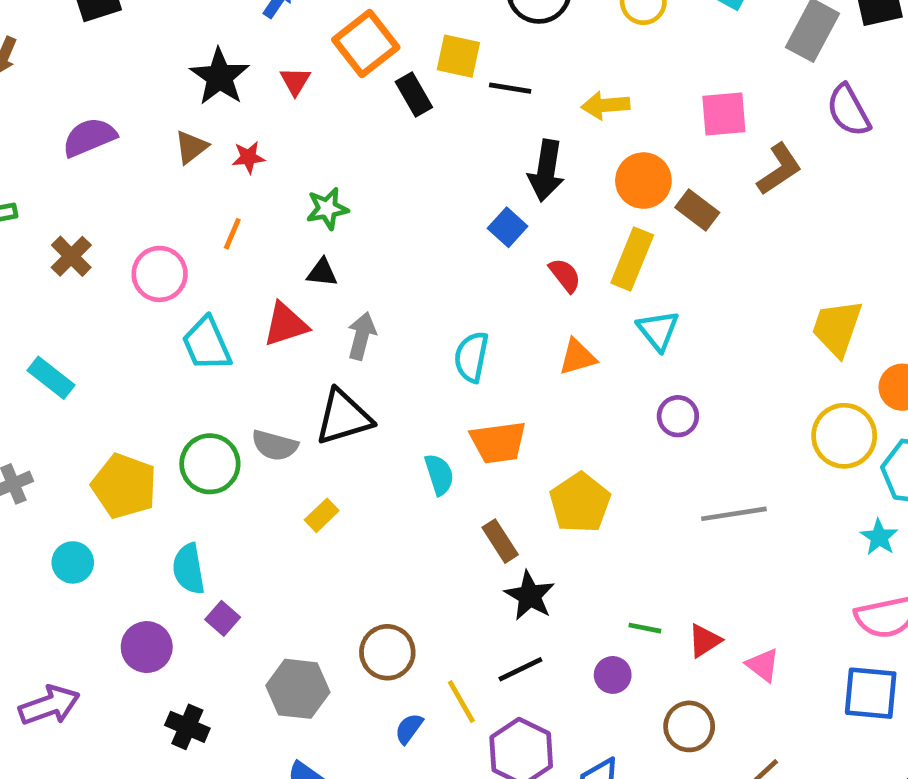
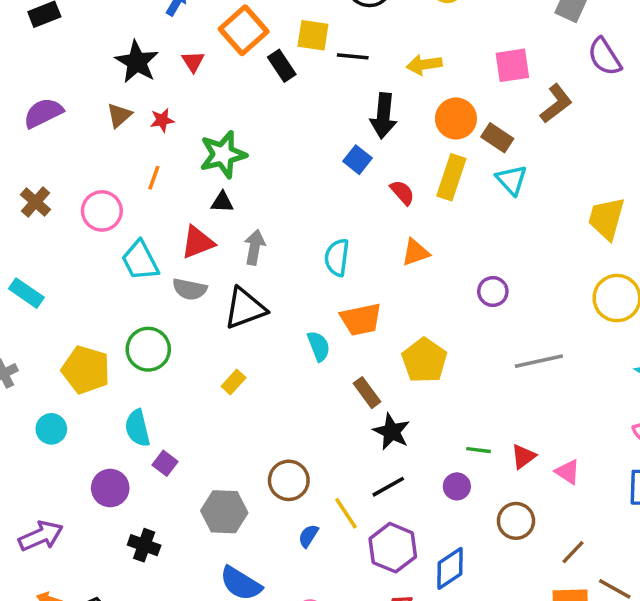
green star: (327, 209) -> (223, 154), size x1.5
cyan triangle: (658, 330) -> (512, 180), moved
gray semicircle: (275, 445) -> (190, 289), moved

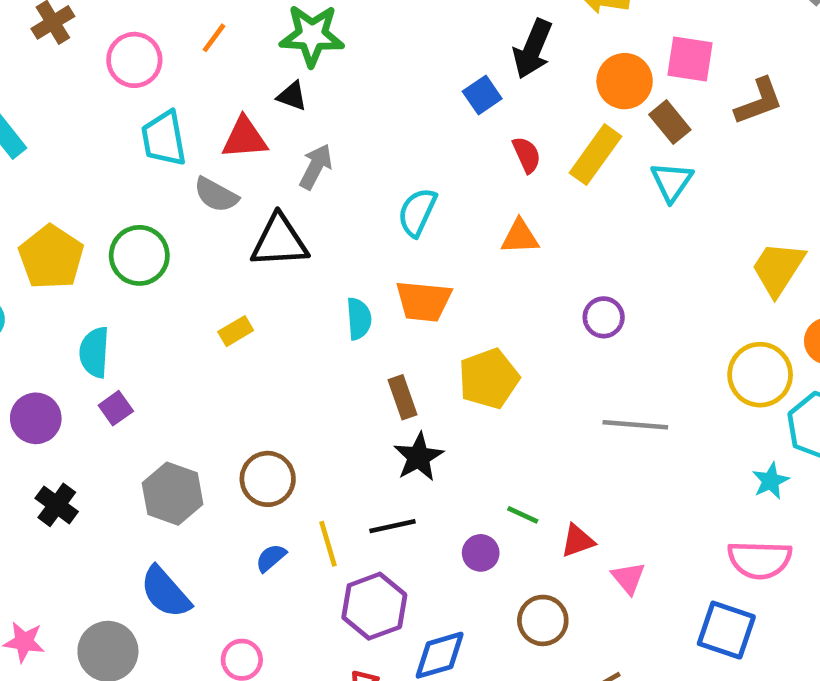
pink square: (512, 65) -> (690, 59), moved

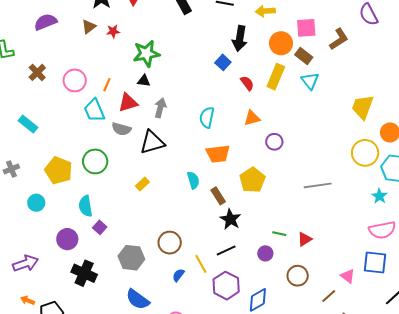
orange line: (214, 38) -> (107, 85), moved
purple circle: (604, 317) -> (274, 142), moved
cyan semicircle: (359, 319) -> (193, 180), moved
black cross: (57, 505) -> (84, 273), size x1.4
pink triangle: (628, 578) -> (348, 276), moved

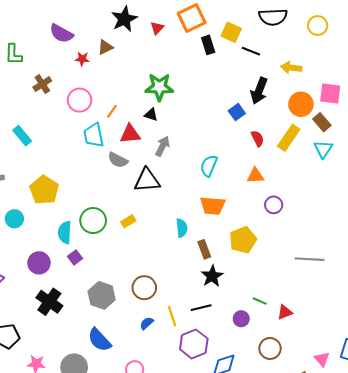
purple semicircle: (46, 22) -> (61, 33), turned -140
red star: (113, 31) -> (82, 59), moved
green circle: (95, 161) -> (93, 221), moved

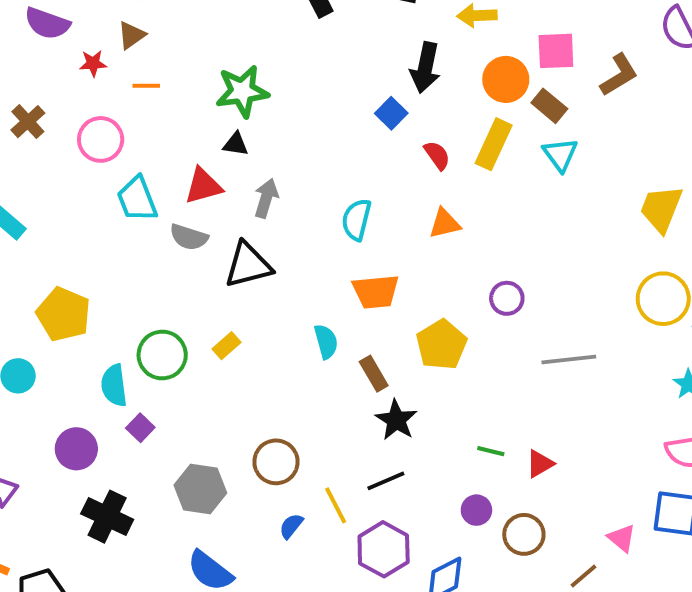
orange line: (112, 111) -> (146, 86), moved, turned 64
purple circle: (274, 205) -> (507, 298), moved
purple circle: (241, 319) -> (476, 510), moved

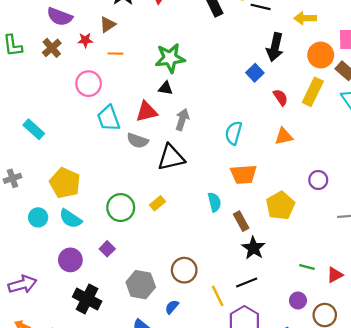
brown cross: (28, 122) -> (52, 48), moved
cyan semicircle: (114, 385) -> (70, 219), moved, turned -50
blue semicircle: (291, 526) -> (172, 307), moved

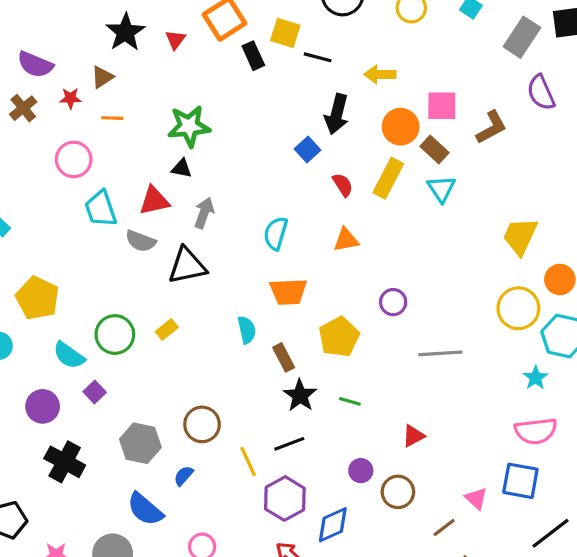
cyan semicircle: (70, 219) -> (69, 355), moved
green line: (307, 267) -> (350, 401), moved

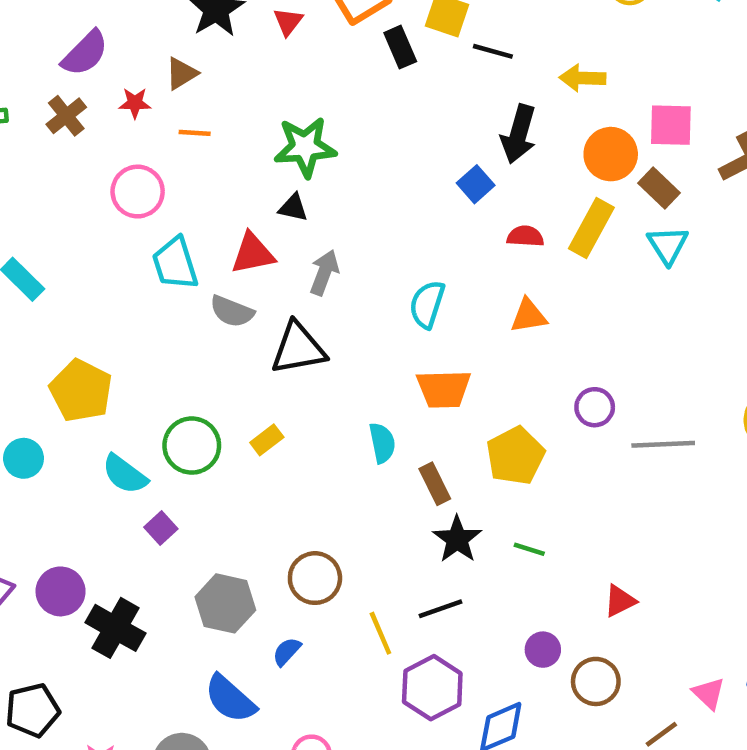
purple semicircle: (35, 64) -> (85, 53), turned -69
red semicircle: (343, 185) -> (525, 236), turned -55
gray line: (440, 353) -> (663, 444), moved
purple circle: (43, 406) -> (61, 591), moved

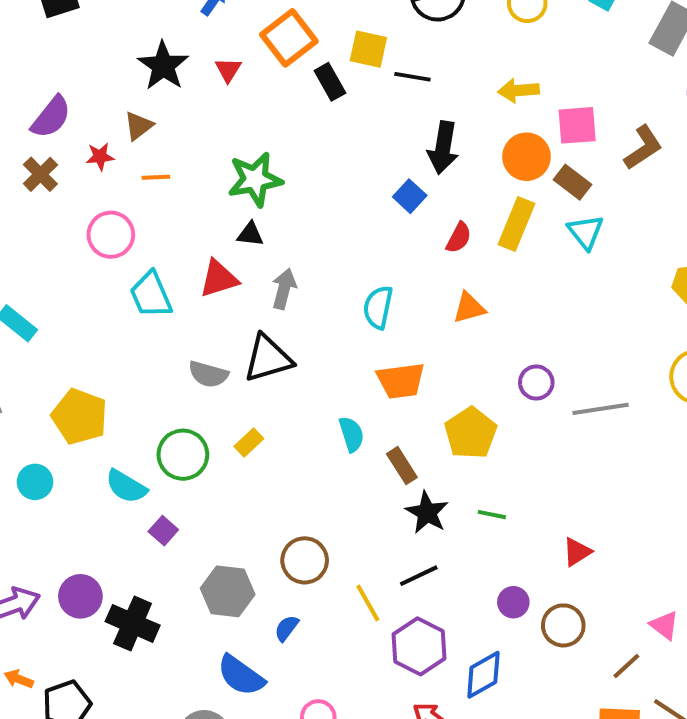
yellow arrow: (582, 78) -> (518, 90), moved
red semicircle: (525, 236) -> (459, 238), turned 120
gray semicircle: (232, 311) -> (208, 374), moved

